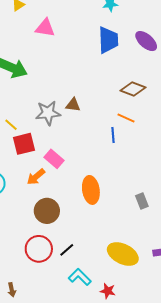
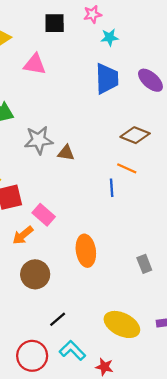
gray star: (48, 113) -> (39, 140), moved
red circle: (39, 249) -> (32, 356), moved

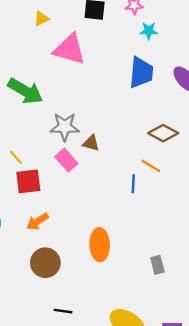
pink triangle: (35, 64) -> (70, 49), size x1.4
pink rectangle: (44, 215) -> (66, 160), moved
black line: (58, 319) -> (63, 311), turned 42

